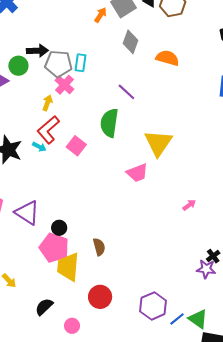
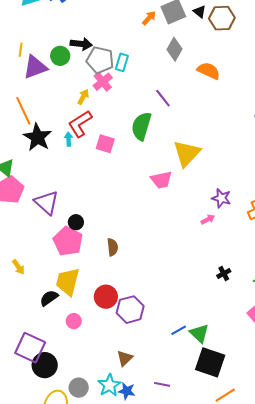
pink square: (76, 146) -> (105, 144), turned -30
cyan arrow: (39, 147) -> (69, 139), turned -128
yellow trapezoid: (68, 267) -> (68, 282), moved
purple star: (206, 269) -> (221, 198), moved
purple hexagon: (153, 306) -> (130, 310), moved

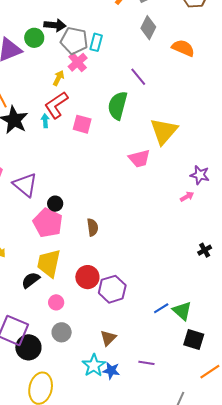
black square: (210, 362) -> (194, 339), size x0.7
gray circle: (79, 388) -> (62, 332), moved

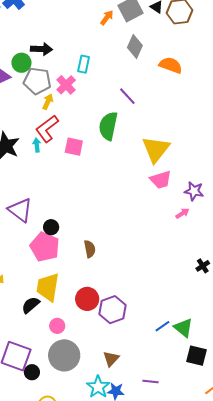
gray pentagon: (74, 41) -> (37, 81), moved
pink trapezoid: (139, 158) -> (161, 180), moved
gray circle: (62, 332) -> (64, 355), size x1.6
black circle: (28, 347) -> (32, 372), size x0.6

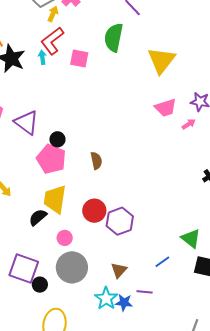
pink trapezoid: (161, 180) -> (166, 108), moved
blue line: (162, 326) -> (162, 262), moved
purple line: (151, 382) -> (145, 292), moved

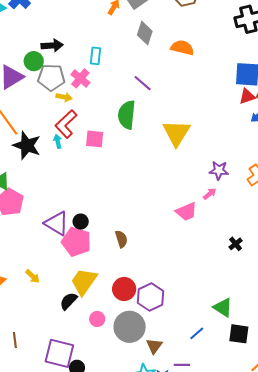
yellow arrow: (53, 14) -> (64, 97), turned 84
pink trapezoid: (166, 108) -> (186, 212), moved
purple triangle: (26, 122) -> (57, 223), moved
yellow trapezoid: (55, 199) -> (84, 281), turned 32
gray circle: (72, 267) -> (130, 327), moved

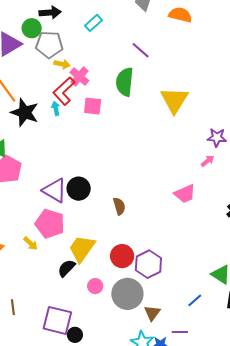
cyan rectangle: (96, 56) -> (94, 23), turned 42
pink cross: (80, 78) -> (79, 76), moved
pink trapezoid: (186, 212) -> (185, 194), moved
black circle: (81, 222) -> (79, 189), size x1.5
pink pentagon: (76, 242) -> (50, 224), moved

